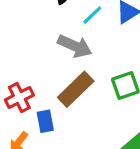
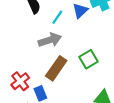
gray arrow: (75, 46) -> (50, 40), turned -30

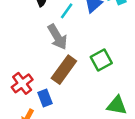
gray arrow: (50, 40) -> (57, 37), turned 75

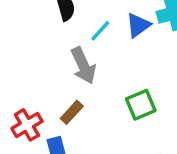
brown rectangle: (64, 70) -> (72, 112), moved, size x0.6

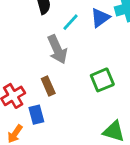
brown rectangle: (72, 112) -> (48, 86), turned -66

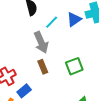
brown rectangle: (48, 86) -> (43, 67), moved
blue rectangle: (36, 115) -> (24, 91), turned 64

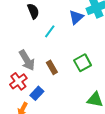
cyan line: (52, 22) -> (50, 31), moved
gray arrow: (41, 42) -> (27, 60), moved

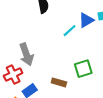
cyan line: (50, 31) -> (70, 31), moved
brown rectangle: (52, 67) -> (59, 82), moved, turned -56

